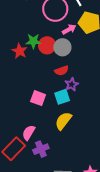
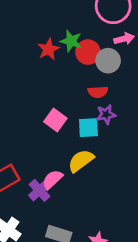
pink semicircle: (29, 133) -> (53, 179), moved
purple cross: (41, 149) -> (40, 190), turned -35

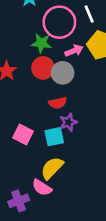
green star: (71, 41) -> (41, 43), moved
pink semicircle: (53, 179) -> (42, 188), moved, turned -96
purple cross: (40, 190) -> (19, 201), turned 30

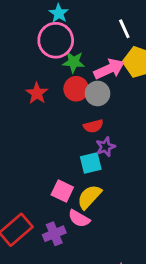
pink circle: (59, 22) -> (56, 40), moved
pink arrow: (74, 51) -> (109, 69), size x1.5
pink square: (23, 134) -> (62, 191), moved

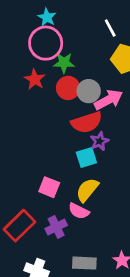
pink arrow: (109, 69) -> (109, 100), moved
red star: (37, 93) -> (35, 79), moved
red semicircle: (93, 126) -> (87, 122), size x1.6
pink square: (62, 191) -> (49, 187), moved

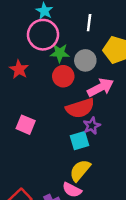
white line: (110, 28) -> (89, 23), moved, turned 35
red star: (35, 79) -> (19, 69), moved
gray circle: (89, 91) -> (85, 60), moved
pink square: (49, 187) -> (26, 125), moved

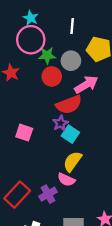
pink square: (26, 125) -> (24, 133), moved
purple star: (92, 126) -> (60, 123), moved
cyan square: (80, 141) -> (70, 134), turned -36

